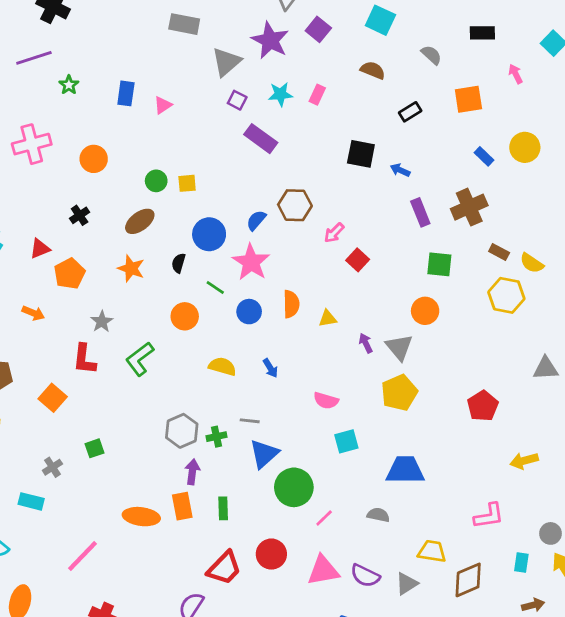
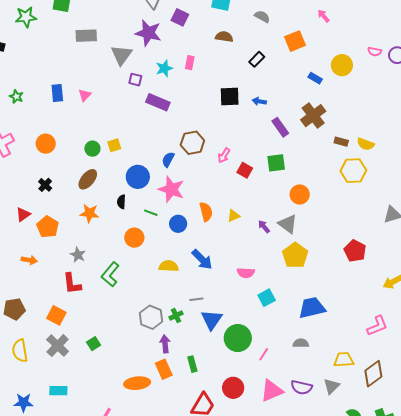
green square: (439, 264) -> (276, 163), moved
blue arrow: (270, 368) -> (202, 259), size x1.6
gray cross: (52, 467) -> (58, 346), moved, size x1.6

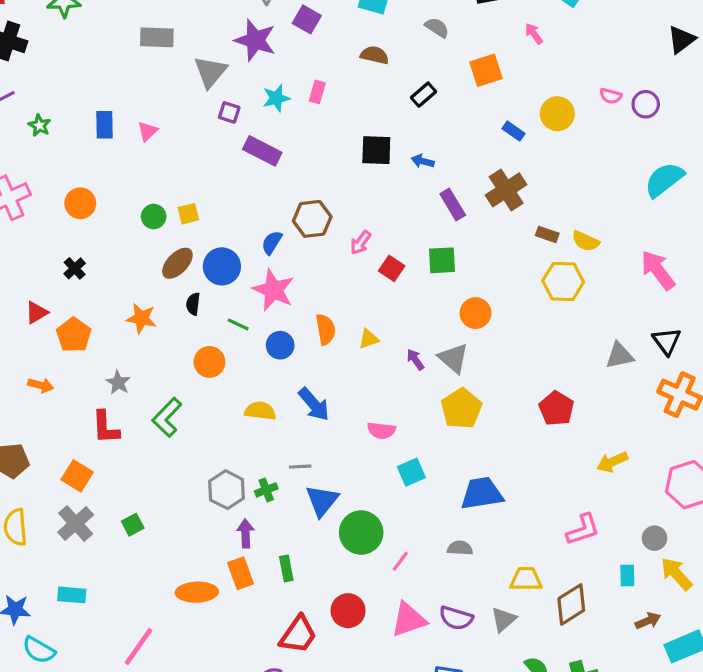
brown ellipse: (88, 179) -> (177, 263), moved

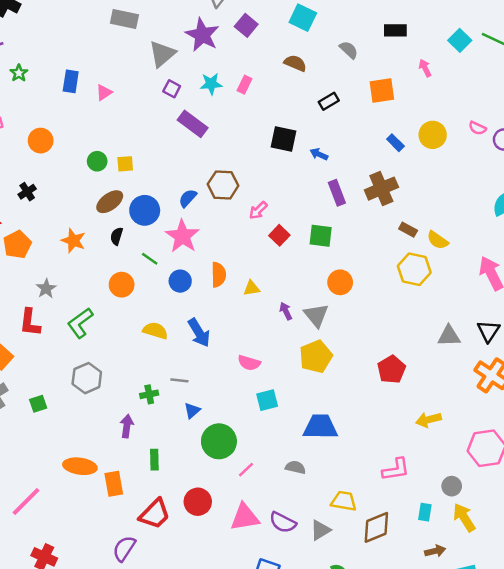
gray hexagon: (227, 490) -> (87, 378), moved
blue triangle: (322, 501) -> (192, 411), size x0.6
orange rectangle: (241, 573) -> (114, 484), moved

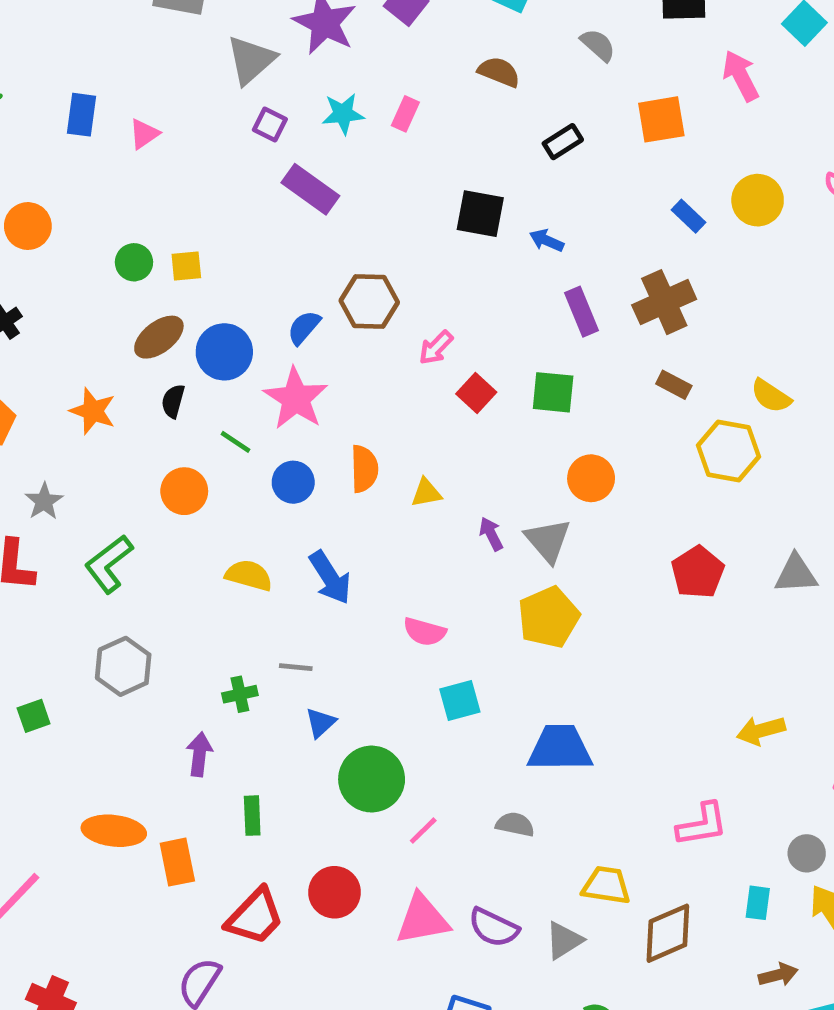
pink arrow: (425, 68) -> (741, 76), size x1.5
brown rectangle: (408, 230) -> (674, 385), moved
red pentagon: (391, 369) -> (698, 572), moved

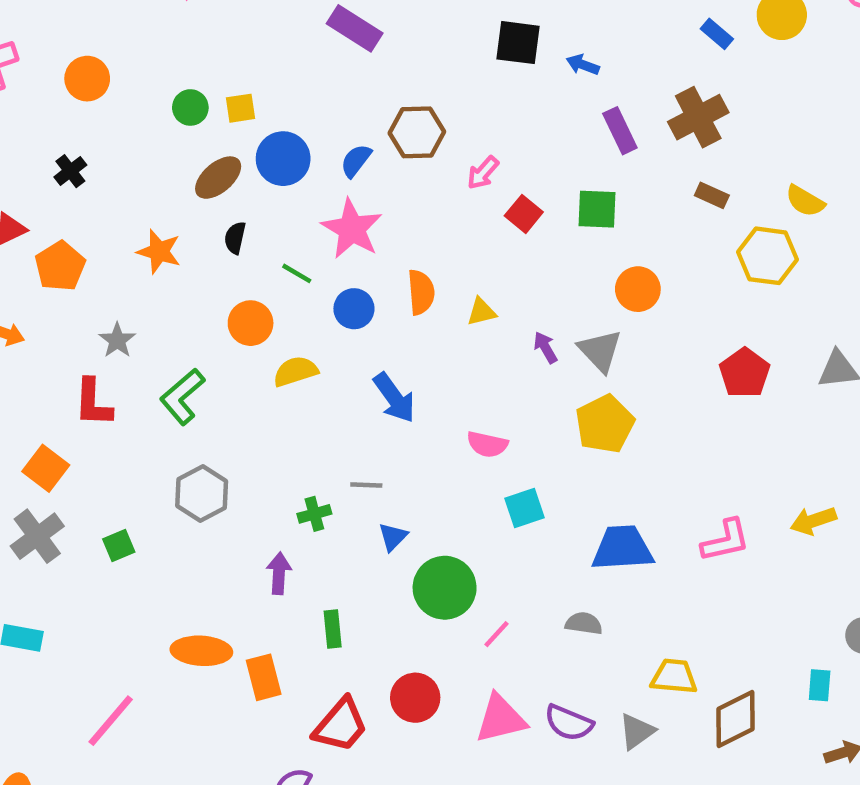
blue circle: (224, 352) -> (283, 159), moved
yellow semicircle: (249, 575) -> (296, 371), moved, turned -30
pink L-shape: (702, 824) -> (726, 541), moved

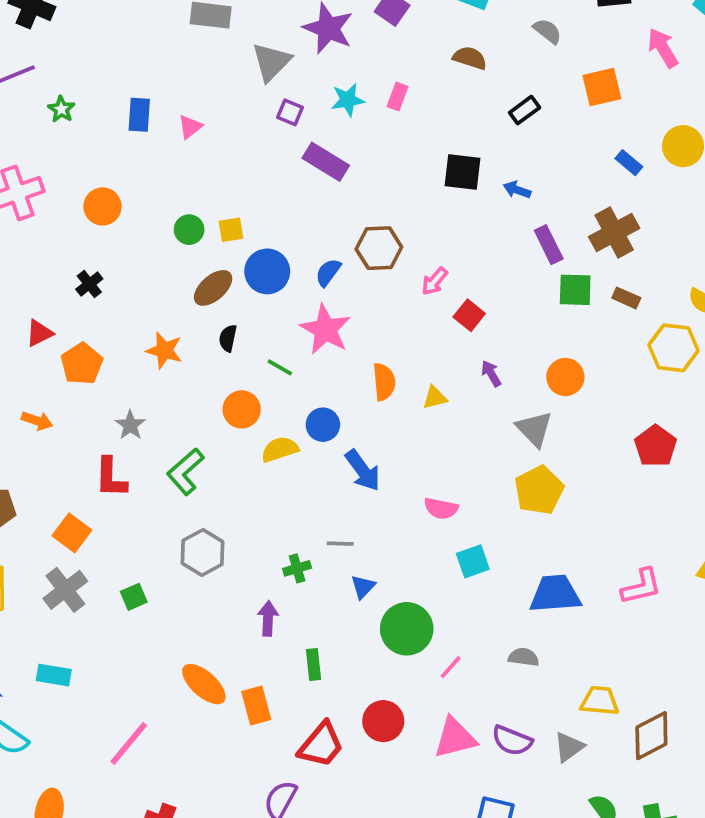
green square: (597, 209) -> (575, 290), moved
blue circle: (354, 309) -> (323, 425), moved
purple arrow: (545, 347) -> (491, 374), moved
orange ellipse: (201, 651) -> (204, 684), turned 39

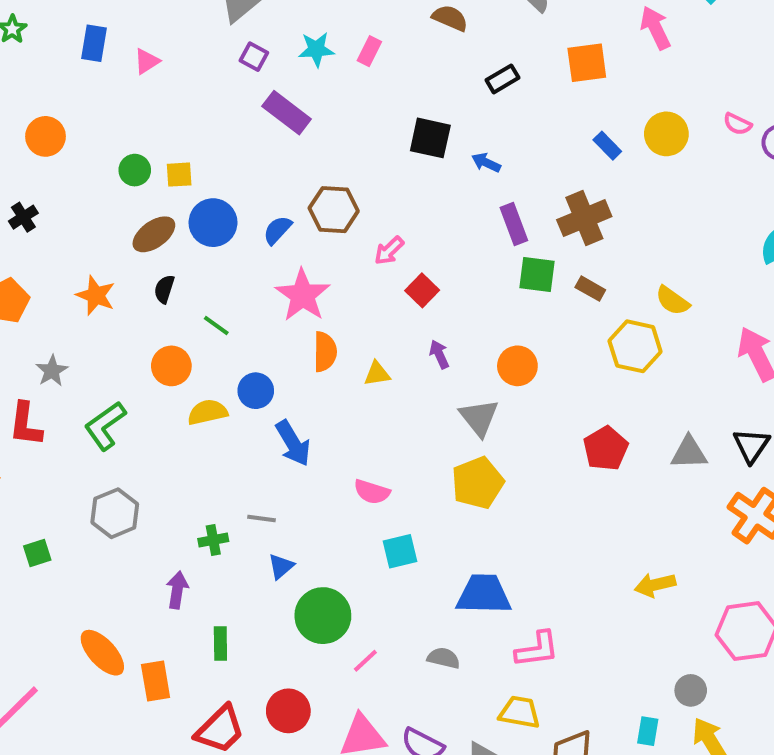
pink star: (325, 329) -> (303, 295), moved
pink L-shape: (641, 586) -> (537, 649), moved

